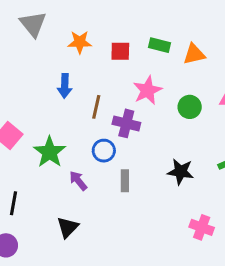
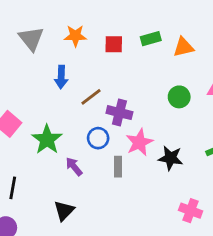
gray triangle: (33, 24) -> (31, 39), moved
green rectangle: (159, 45) -> (151, 39), turned -30
pink star: (147, 90) -> (139, 142), moved
brown line: (96, 107) -> (91, 97), turned 40

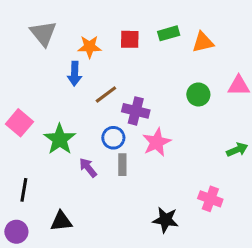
orange star: (75, 36) -> (90, 47), moved
black star: (171, 158) -> (166, 220), moved
gray rectangle: (118, 167) -> (122, 165), moved
black triangle: (64, 211) -> (61, 221), moved, turned 40
pink cross: (191, 211) -> (210, 199), moved

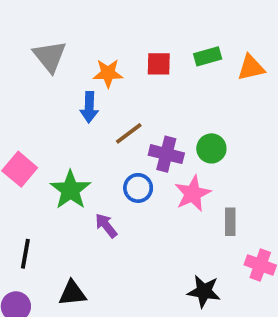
green circle: (198, 94) -> (211, 148), moved
gray rectangle: (122, 165) -> (230, 222), moved

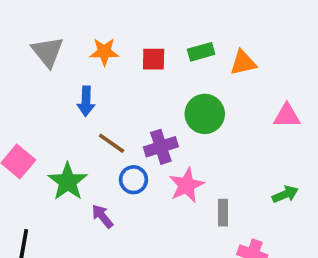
orange star: (108, 73) -> (104, 52), moved
brown line: (129, 133) -> (112, 143), moved, turned 72
green circle: (211, 148) -> (205, 114), moved, size x1.4
purple cross: (166, 154) -> (161, 147), turned -32

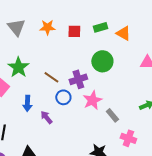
orange triangle: (243, 63) -> (123, 33), turned 42
blue arrow: (86, 101) -> (27, 103), moved
green star: (68, 182) -> (18, 67), moved
gray rectangle: (223, 213) -> (112, 115), turned -40

